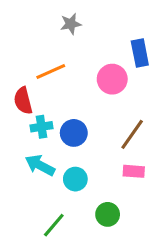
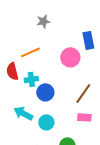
cyan cross: (42, 127) -> (31, 79), moved

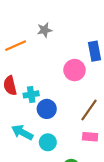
orange line: (30, 52) -> (16, 46), moved

